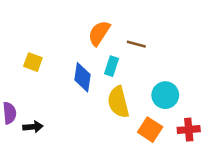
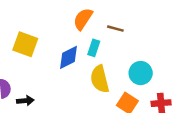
yellow square: (33, 62) -> (25, 44), size x1.5
blue diamond: (83, 77) -> (68, 57), turned 55

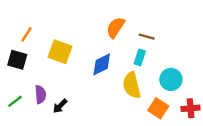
cyan rectangle: (94, 48) -> (140, 57), moved
black arrow: (25, 101) -> (60, 106), turned 140

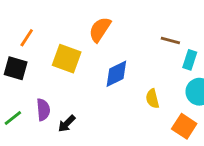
orange semicircle: (115, 27) -> (100, 30), moved
cyan rectangle: (140, 57) -> (190, 60), moved
yellow semicircle: (132, 85) -> (152, 99), size x0.6

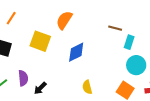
orange line: (27, 38) -> (11, 18), moved
yellow semicircle: (152, 99) -> (87, 87), moved

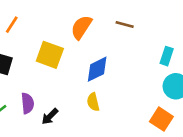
brown line: (115, 28) -> (125, 25), moved
yellow semicircle: (87, 87) -> (93, 102), moved

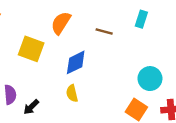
brown line: (125, 25) -> (104, 32), moved
cyan rectangle: (167, 56) -> (141, 19), moved

